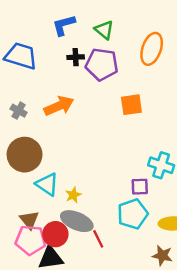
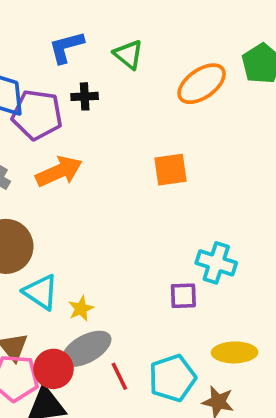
orange ellipse: (152, 49) -> (202, 84), turned 36
purple pentagon: (102, 64) -> (37, 115), moved
cyan pentagon: (133, 214) -> (172, 378), moved
gray ellipse: (77, 221) -> (86, 349), turned -52

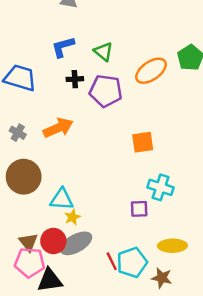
purple pentagon: (37, 115) -> (106, 91), moved
orange square: (171, 170) -> (143, 142), moved
cyan triangle: (41, 292) -> (62, 199), moved, turned -30
red circle: (53, 369) -> (53, 241), moved
red line: (119, 376) -> (112, 261), moved

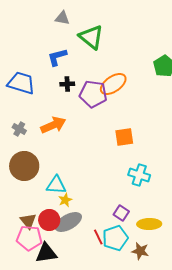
green triangle: (103, 52) -> (91, 37), moved, size x1.5
orange ellipse: (151, 71) -> (113, 84), moved
purple square: (139, 209) -> (121, 213), moved, turned 35

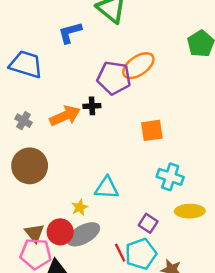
black cross: (67, 84) -> (92, 106), moved
cyan triangle: (56, 185) -> (107, 188), moved
yellow ellipse: (149, 224) -> (190, 211), moved

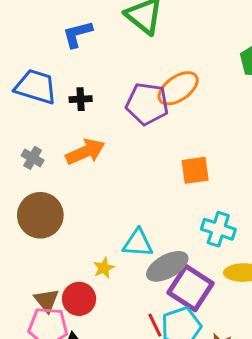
blue L-shape: (70, 33) -> (77, 34), moved
black cross: (92, 106) -> (81, 99), moved
purple square: (148, 223) -> (191, 288), size x1.8
gray ellipse: (83, 234) -> (167, 266), moved

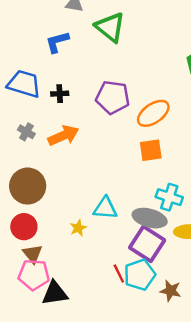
orange ellipse: (178, 88) -> (153, 113), moved
gray cross: (33, 158) -> (26, 132), moved
gray ellipse: (167, 266) -> (150, 218), moved, turned 44
red circle: (79, 299) -> (24, 227), moved

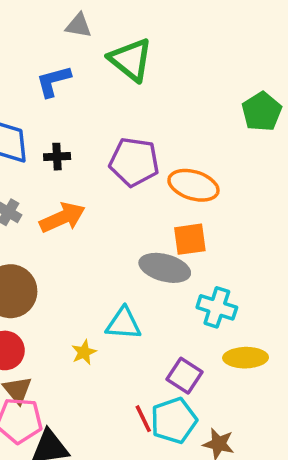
orange ellipse: (153, 113) -> (193, 185), turned 52
gray ellipse: (150, 218) -> (165, 268), moved
purple square: (147, 244) -> (184, 376), size x0.7

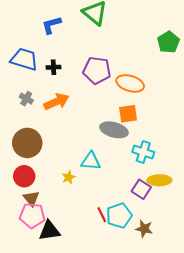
purple square: (184, 376) -> (141, 189), moved

